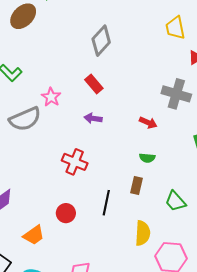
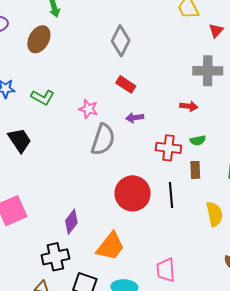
gray semicircle: (25, 119) -> (103, 139), moved, turned -32
red cross: (75, 162) -> (168, 148), moved
red circle: (66, 213) -> (133, 193), moved, size x1.8
orange trapezoid: (34, 235) -> (111, 246), size x1.4

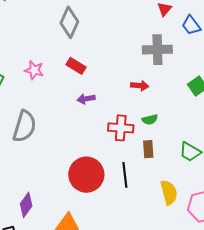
pink star: (88, 109) -> (34, 70), moved
gray semicircle: (103, 139) -> (24, 126), moved

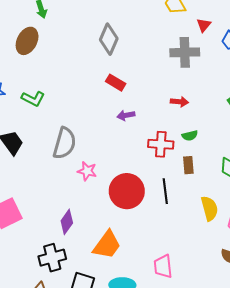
gray cross: (157, 50) -> (185, 52), moved
pink star: (34, 70) -> (87, 171), moved

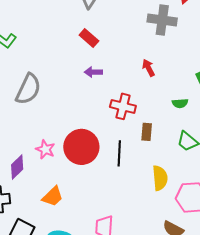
red arrow: (179, 102) -> (148, 68), turned -132
green semicircle: (190, 136) -> (180, 103), moved
pink star: (87, 171) -> (45, 149), moved
orange trapezoid: (107, 245) -> (53, 196), size x0.7

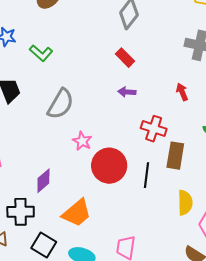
brown rectangle: (147, 132) -> (175, 156), size x1.5
pink star: (45, 149) -> (82, 141), moved
orange trapezoid: (53, 196) -> (77, 213), size x1.4

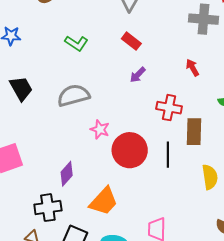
green L-shape: (41, 53) -> (76, 43), moved
purple arrow: (127, 92) -> (138, 75), turned -42
gray semicircle: (61, 104) -> (73, 95), turned -128

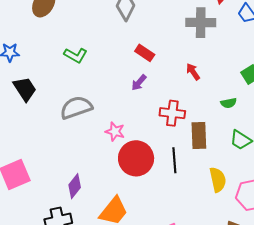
red rectangle: (131, 41) -> (145, 53), moved
black trapezoid: (21, 89) -> (25, 89), moved
pink star: (100, 129) -> (115, 131), moved

